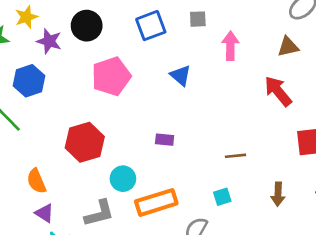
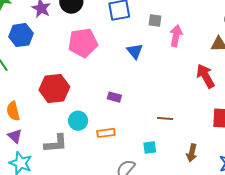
gray square: (198, 19) -> (155, 20), moved
orange rectangle: (156, 202) -> (106, 133), moved, size x0.6

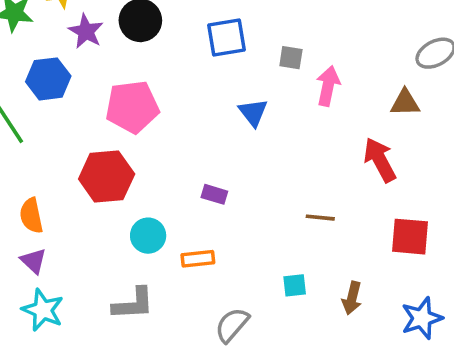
pink pentagon: (83, 43) -> (132, 107), moved
brown line: (165, 119) -> (320, 218), moved
gray L-shape: (56, 143) -> (133, 304), moved
cyan square: (150, 147) -> (295, 285), moved

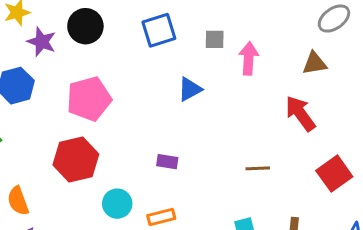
blue triangle: (253, 112) -> (190, 89), turned 48
red square: (410, 237) -> (334, 174), turned -32

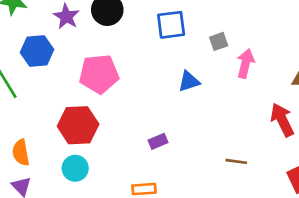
gray square: (215, 39) -> (219, 41), turned -30
purple rectangle: (167, 162) -> (158, 141), turned -42
cyan circle: (117, 204) -> (75, 168), moved

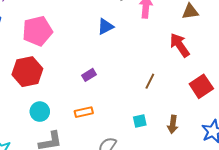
brown line: (236, 161) -> (150, 81), turned -63
cyan circle: (75, 168) -> (40, 112), moved

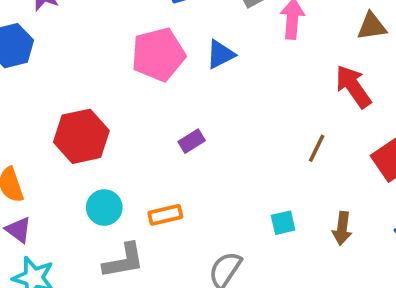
pink pentagon: (37, 31) -> (158, 54), moved
brown line: (150, 81) -> (317, 148), moved
orange rectangle: (84, 112) -> (165, 215), moved

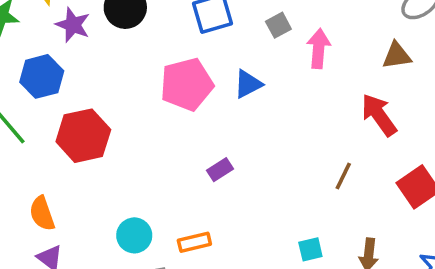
red hexagon: (81, 136) -> (83, 136), moved

